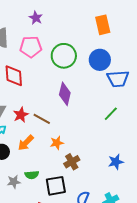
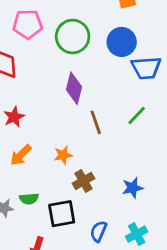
brown line: (42, 119) -> (96, 122), moved, turned 42
blue star: (116, 162) -> (133, 188), moved

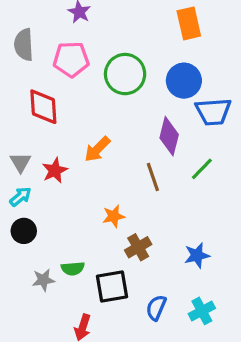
purple diamond: (74, 88) -> (169, 136), moved
orange arrow: (21, 155) -> (97, 149), moved

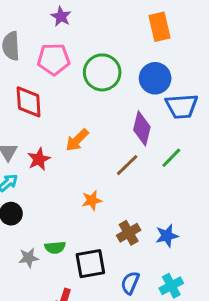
brown line: (153, 177) -> (127, 165), turned 65
brown cross: (138, 247) -> (129, 233), moved

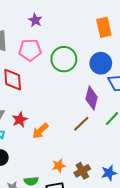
orange arrow: (77, 140) -> (40, 131), moved
orange star: (92, 200) -> (59, 166), moved

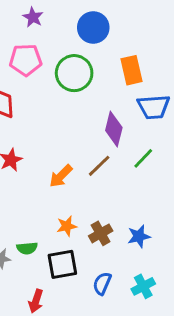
orange rectangle: (104, 27) -> (131, 70), moved
blue circle: (101, 63) -> (93, 28), moved
orange arrow: (40, 131) -> (61, 176), moved

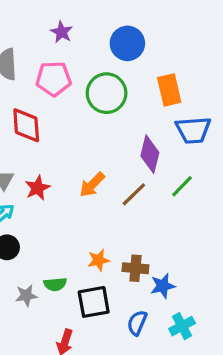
orange arrow: (61, 176) -> (92, 185), moved
brown cross: (101, 233) -> (135, 268), turned 35
blue star: (139, 236) -> (163, 286), moved

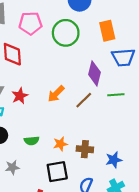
green line: (182, 186) -> (116, 95), turned 42
green semicircle: (55, 284) -> (32, 141), moved
blue star: (163, 286) -> (114, 160), moved

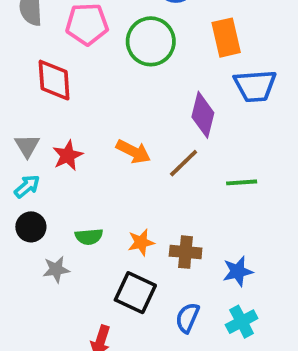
orange arrow: (56, 94) -> (133, 152), turned -108
green line: (116, 95) -> (242, 182), moved
gray star: (12, 167) -> (56, 269), moved
black square: (57, 172) -> (135, 293), turned 35

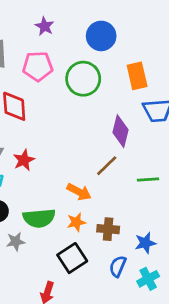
orange arrow: (133, 152) -> (79, 192), moved
green semicircle: (89, 237) -> (39, 218), size x1.6
black square: (135, 293) -> (72, 258), turned 32
blue semicircle: (187, 318) -> (118, 266), moved

